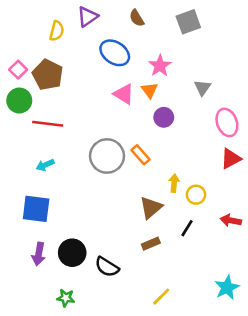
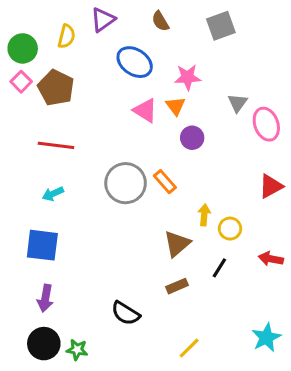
pink star: (160, 66) -> (188, 77), turned 30
green circle: (19, 101) -> (23, 48), moved
pink ellipse: (227, 122) -> (266, 124), moved
black circle: (72, 253) -> (44, 344), moved

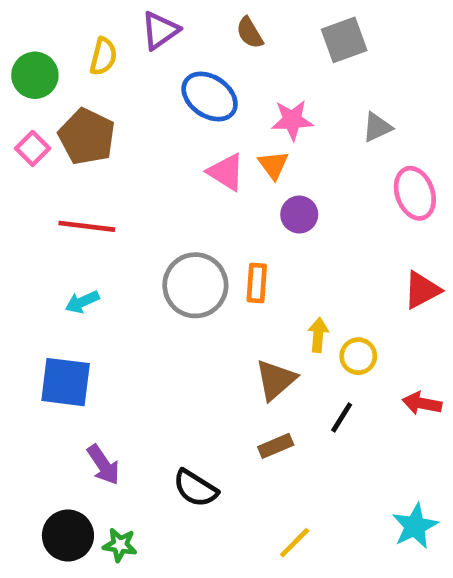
pink square: (21, 82) -> (33, 148), moved
gray triangle: (238, 103) -> (377, 127), moved, turned 30
orange rectangle: (165, 182) -> (257, 283), turned 45
purple arrow: (45, 298) -> (103, 465), moved, turned -44

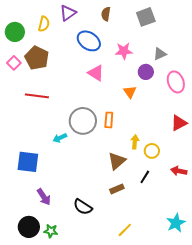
brown semicircle: (250, 33) -> (106, 14), turned 40
orange triangle: (273, 165) -> (130, 92), moved
purple circle: (299, 215) -> (146, 72), moved
cyan arrow: (82, 302) -> (60, 138), moved

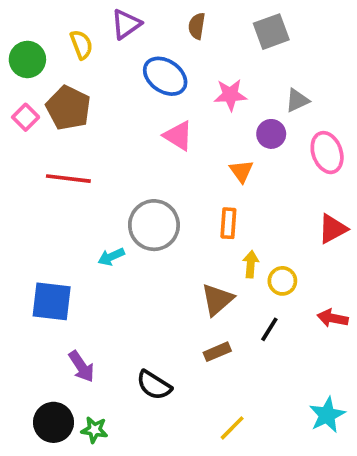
yellow semicircle: (44, 24) -> (81, 45), turned -35
orange rectangle: (109, 120) -> (228, 223), moved

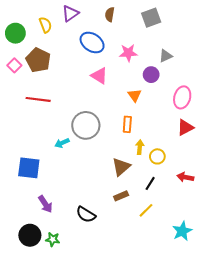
pink ellipse: (327, 153) -> (182, 97), moved, turned 35
yellow line: (232, 428) -> (146, 210), moved

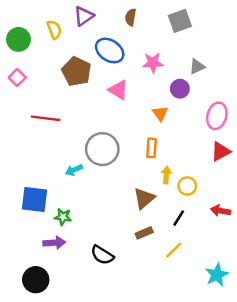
brown pentagon: (38, 60) -> (76, 71), moved
purple arrow: (45, 204) -> (54, 243), turned -60
green star: (53, 239) -> (63, 217), moved

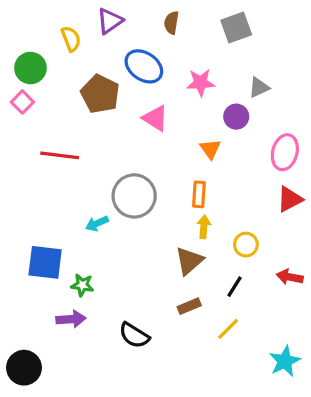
green circle: (18, 39) -> (30, 68), moved
yellow arrow: (166, 175) -> (204, 227), moved
black circle: (36, 280) -> (24, 368), moved

